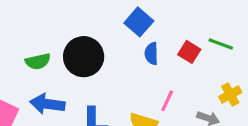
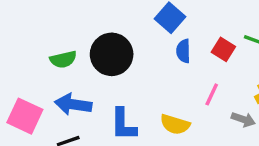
pink line: (167, 101) -> (212, 94), moved

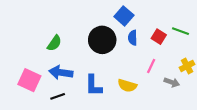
black circle: (112, 54) -> (102, 40), moved
green semicircle: (63, 59) -> (54, 43), turned -42

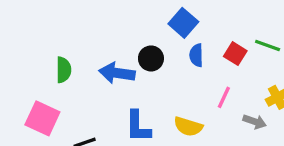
black circle: (102, 40) -> (151, 58), size x0.6
green semicircle: (54, 43) -> (64, 70), moved, turned -35
blue arrow: (61, 72) -> (117, 73), moved

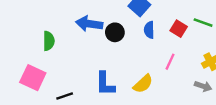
blue arrow: (117, 73) -> (89, 24), moved
gray arrow: (255, 122) -> (203, 86), moved
yellow semicircle: (188, 126) -> (143, 84), turned -60

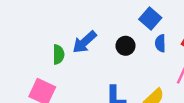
blue arrow: (89, 24) -> (84, 42), moved, turned -50

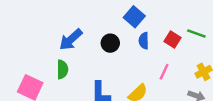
green semicircle: (58, 54) -> (62, 69), moved

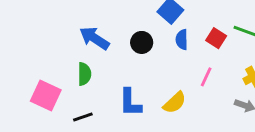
blue arrow: (71, 40) -> (94, 38), turned 75

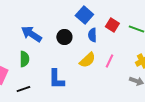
red square: (216, 38) -> (112, 25), moved
yellow semicircle: (175, 103) -> (87, 60), moved

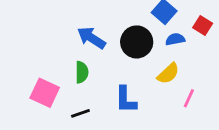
blue semicircle: (92, 35) -> (175, 39), turned 80
black circle: (64, 37) -> (137, 42), size x1.5
pink line: (109, 61) -> (189, 98), moved

